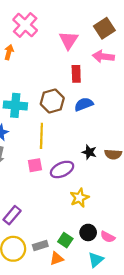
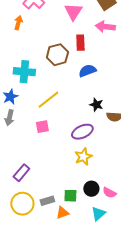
brown hexagon: (52, 101) -> (57, 55), moved
yellow line: (41, 136) -> (48, 100), turned 50
black star: (89, 152) -> (96, 105), moved
purple ellipse: (62, 169) -> (82, 132), moved
green square: (65, 240) -> (70, 196), turned -32

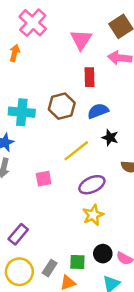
brown hexagon: (57, 55) -> (62, 106), moved
yellow line: (48, 100) -> (76, 151), moved
black star: (96, 105) -> (110, 138), moved
gray rectangle: (47, 201) -> (50, 268), turned -40

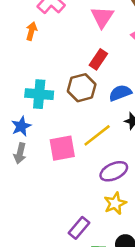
red rectangle: (89, 77) -> (98, 59), moved, turned 36
pink square: (44, 179) -> (62, 148), moved, size x1.5
purple rectangle: (18, 234) -> (79, 228), moved

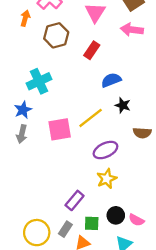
orange arrow: (31, 31) -> (25, 18), moved
brown hexagon: (82, 88) -> (56, 35), moved
cyan cross: (39, 94) -> (39, 81), turned -30

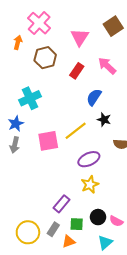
pink arrow: (132, 30) -> (107, 66), moved, turned 36
blue semicircle: (111, 80) -> (94, 97), turned -36

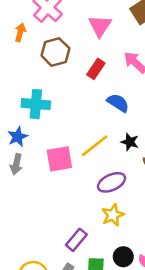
blue semicircle: (94, 97) -> (118, 103), turned 90
cyan cross: (30, 98) -> (36, 104), turned 30
black star: (104, 120) -> (130, 142), moved

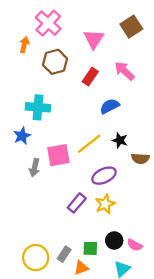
blue semicircle: (118, 103) -> (110, 106), turned -60
gray arrow: (16, 164) -> (35, 168), moved
purple rectangle: (76, 240) -> (77, 203), moved

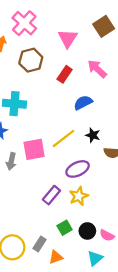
green square: (90, 248) -> (65, 228), moved, turned -32

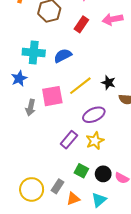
pink arrow: (97, 69) -> (113, 19), turned -54
blue semicircle: (83, 103) -> (63, 56), moved
green square: (65, 228) -> (81, 171), turned -32
cyan triangle: (95, 258) -> (99, 200), moved

